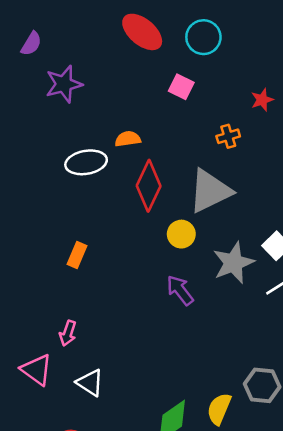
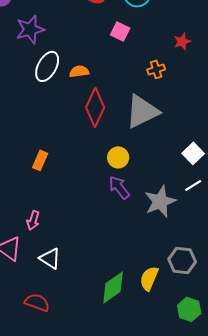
white ellipse: (86, 162) -> (47, 66), moved, turned -52
yellow circle: (181, 234) -> (118, 157), moved
gray star: (233, 263) -> (160, 201), moved

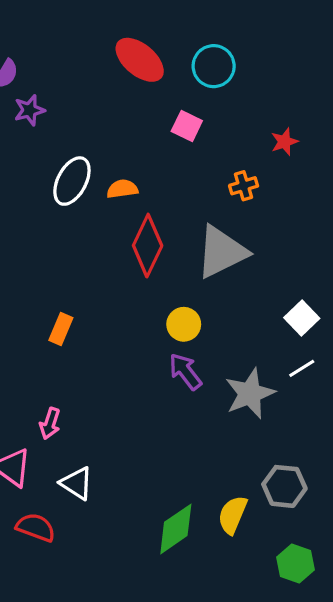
purple star: (30, 29) -> (29, 110), moved, size x0.7
red semicircle: (37, 302) -> (36, 527), moved

